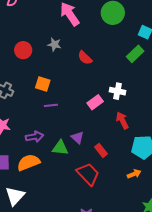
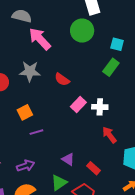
gray star: (54, 44) -> (30, 71), size x1.5
orange square: (43, 84) -> (25, 112), turned -35
pink rectangle: (95, 102) -> (78, 105), moved
green triangle: (60, 148) -> (59, 183), moved, turned -30

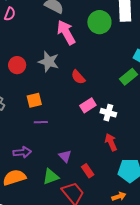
green circle: (82, 31) -> (99, 22), moved

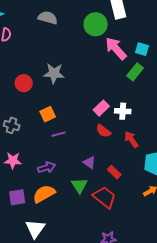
pink arrow: (66, 32) -> (116, 49), moved
red semicircle: (78, 77) -> (103, 131), moved
green triangle: (51, 177) -> (79, 185), turned -30

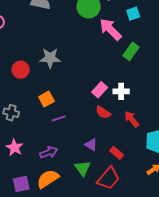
cyan square: (142, 49) -> (133, 14), moved, turned -32
pink star: (13, 161) -> (15, 148), turned 30
red trapezoid: (105, 197) -> (108, 178), turned 95

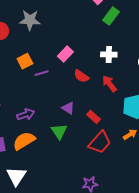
pink rectangle: (100, 90) -> (65, 54), moved
white cross: (121, 91) -> (109, 55), moved
purple line: (59, 118) -> (42, 73), moved
red trapezoid: (108, 178) -> (100, 142), moved

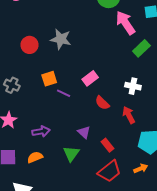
purple line: (42, 73) -> (64, 93), turned 32
orange semicircle: (24, 141) -> (35, 157), size x0.7

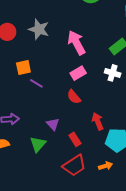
pink arrow: (125, 23) -> (76, 43), moved
pink rectangle: (90, 78) -> (78, 73), moved
white cross: (133, 86) -> (113, 73), moved
red arrow: (129, 115) -> (98, 121), moved

